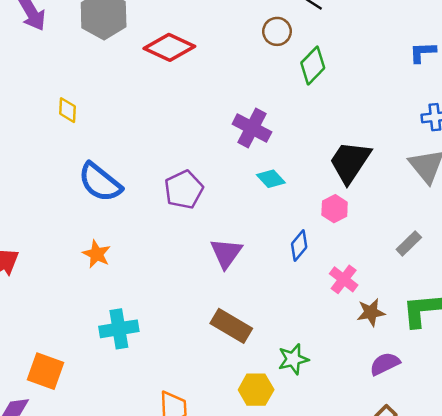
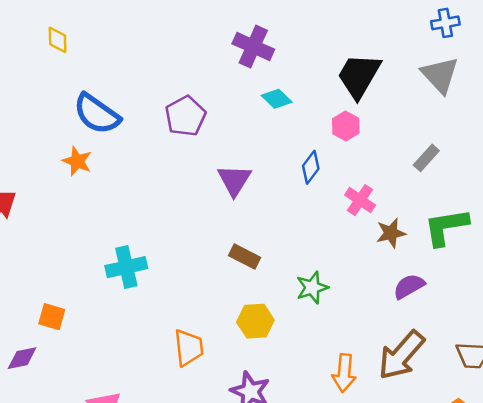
orange star: (97, 254) -> (77, 161), moved
brown rectangle: (231, 326) -> (245, 256), size x0.7
orange square: (46, 371) -> (52, 317), size x0.7
yellow hexagon: (256, 390) -> (255, 321), moved

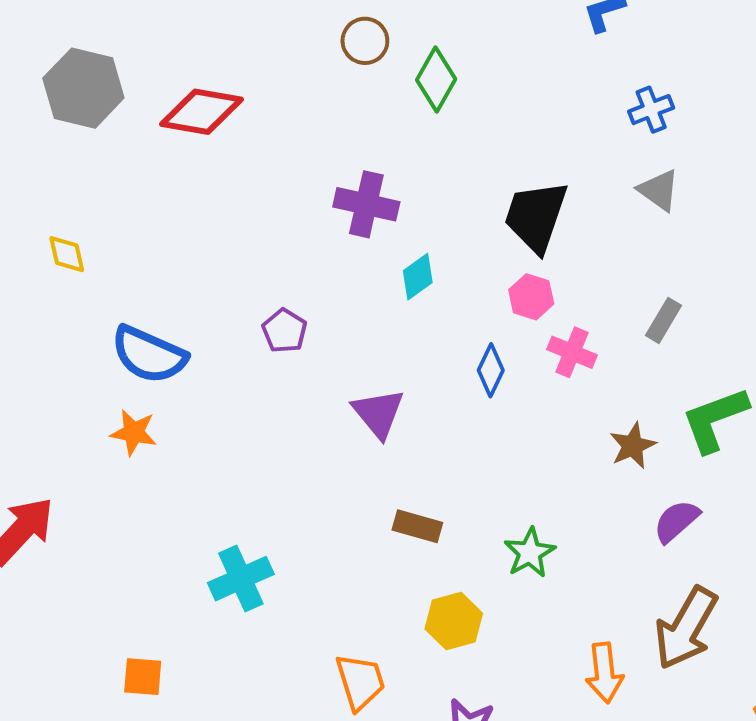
gray triangle: (440, 75) -> (659, 190), size x0.7
cyan diamond: (277, 99) -> (418, 277), turned -68
purple pentagon: (185, 116) -> (285, 331), size x0.7
pink cross: (360, 200) -> (572, 352), moved

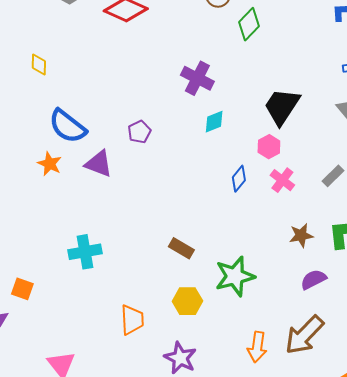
purple triangle: (378, 413) -> (99, 164), moved, turned -44
green star: (530, 553) -> (235, 276), size x1.5

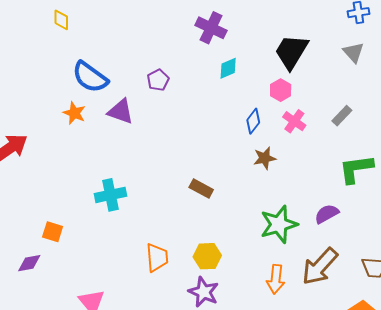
brown star: (301, 235) -> (265, 158), moved
green star: (235, 276) -> (279, 224), moved
yellow hexagon: (187, 301) -> (207, 256), moved

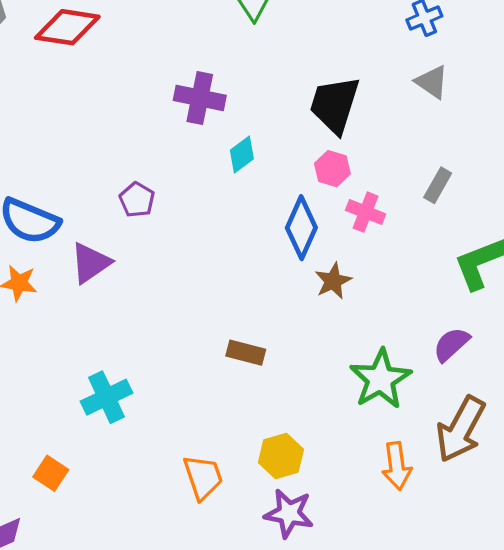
purple triangle: (121, 111) -> (91, 263), turned -40
blue diamond: (253, 121) -> (301, 228), size x1.5
orange square: (53, 232) -> (51, 473), moved, turned 30

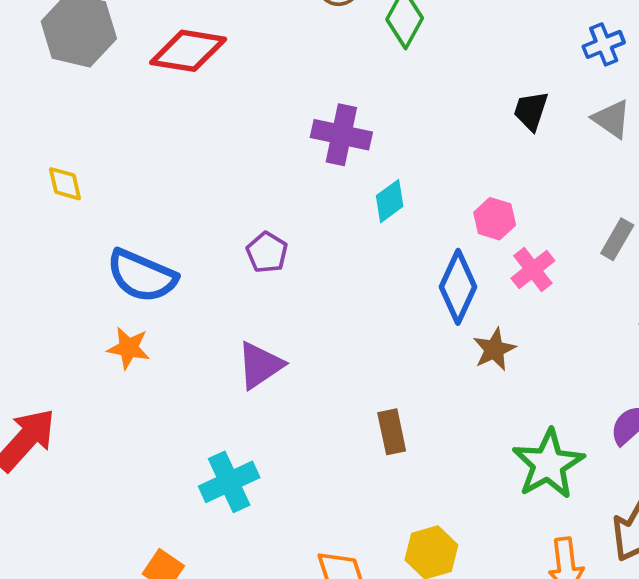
black trapezoid: (335, 105) -> (531, 111), moved, size x0.6
pink cross: (366, 212) -> (533, 270), turned 30
purple triangle: (91, 263) -> (260, 365), moved
brown rectangle: (246, 353) -> (392, 432), turned 63

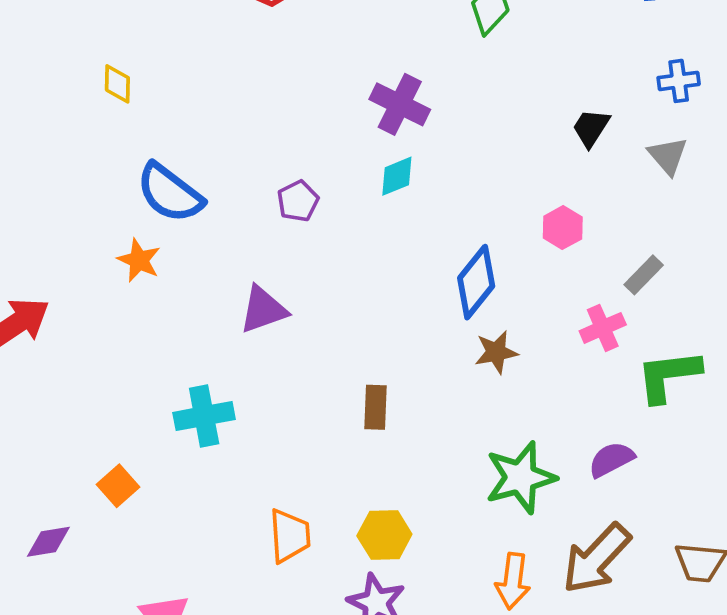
cyan diamond: (390, 201) -> (397, 176), moved
pink hexagon: (495, 219) -> (563, 228), moved
pink cross: (533, 270) -> (603, 328), moved

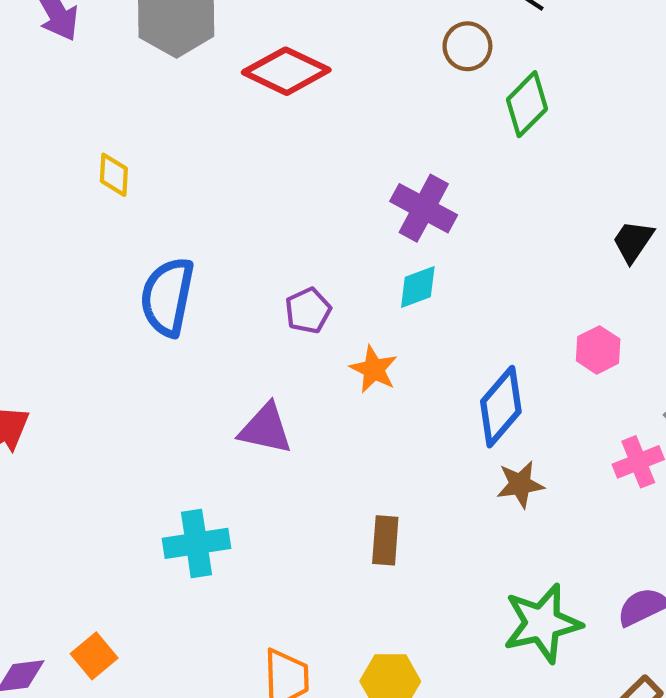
blue semicircle: (170, 193) -> (167, 297), turned 62
orange star: (139, 260) -> (374, 369), moved
purple triangle: (263, 310) -> (266, 429), turned 30
orange square: (118, 486) -> (94, 656), moved

